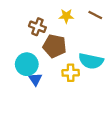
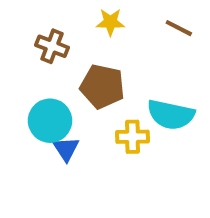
yellow star: (66, 16) -> (110, 22), moved
brown cross: (37, 27) -> (52, 46), moved

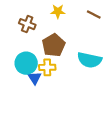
brown pentagon: (102, 86) -> (54, 45), turned 30
yellow cross: (133, 137) -> (47, 67), moved

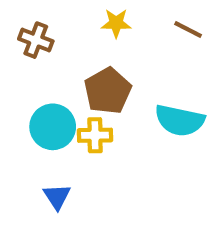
brown cross: (27, 24) -> (36, 40), moved
blue triangle: (35, 78) -> (57, 197), moved

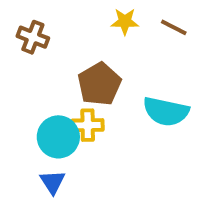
yellow star: (116, 23) -> (125, 21), moved
cyan circle: (53, 127) -> (58, 137), moved

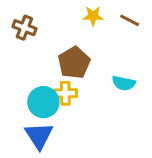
cyan semicircle: (166, 111) -> (124, 83), size x0.7
blue triangle: (52, 182) -> (39, 136), size x1.5

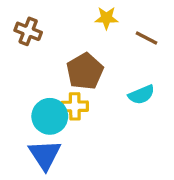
brown line: (130, 20) -> (146, 38), moved
cyan semicircle: (124, 83) -> (141, 95), turned -35

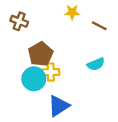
brown pentagon: (85, 71) -> (41, 54), moved
blue triangle: (45, 155) -> (59, 106), moved, turned 30

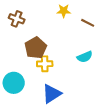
cyan circle: (34, 79) -> (14, 83), moved

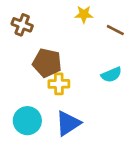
brown pentagon: (36, 48) -> (47, 63), turned -30
cyan circle: (14, 83) -> (27, 121), moved

